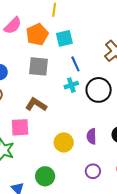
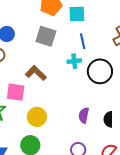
yellow circle: (64, 142) -> (37, 117), moved

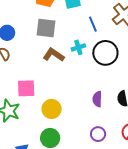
blue line: (83, 41) -> (93, 24), moved
brown L-shape: (36, 73) -> (53, 55), moved

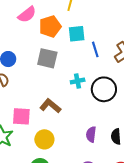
blue line: (93, 24) -> (95, 49), moved
brown L-shape: (53, 55) -> (50, 106), moved

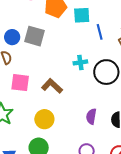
gray square: (47, 58) -> (34, 36), moved
pink square: (21, 116) -> (20, 83), moved

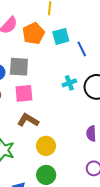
pink square: (20, 83) -> (24, 93), moved
brown L-shape: (52, 86) -> (28, 120), moved

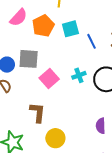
pink square: (24, 93) -> (49, 78), moved, turned -36
brown L-shape: (28, 120) -> (38, 112), turned 65

